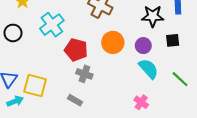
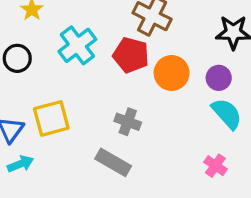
red pentagon: (76, 50) -> (131, 55), moved
yellow square: (35, 85) -> (51, 118), moved, turned -30
gray rectangle: (75, 100) -> (113, 162), size x1.5

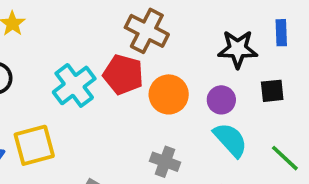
cyan cross: (77, 45) -> (74, 85), moved
gray cross: (128, 122) -> (165, 162), moved

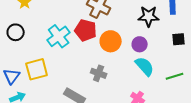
black square: (272, 91) -> (179, 39), moved
green line: (285, 158) -> (175, 76), turned -60
gray cross: (165, 162) -> (99, 73), moved

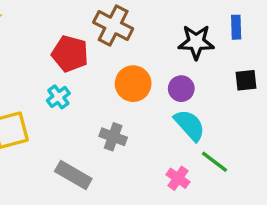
red pentagon: (86, 30) -> (70, 54), moved
cyan cross: (59, 36) -> (58, 97), moved, size x0.6
green line: (175, 76) -> (214, 162), moved, turned 54

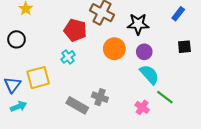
blue rectangle: (236, 27) -> (178, 14), turned 40
black star: (196, 42) -> (138, 24), moved
gray cross: (113, 137) -> (100, 97), moved

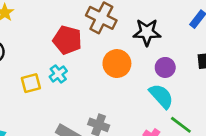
purple circle: (144, 52) -> (165, 67), moved
yellow square: (38, 78) -> (31, 83), moved, size x0.7

